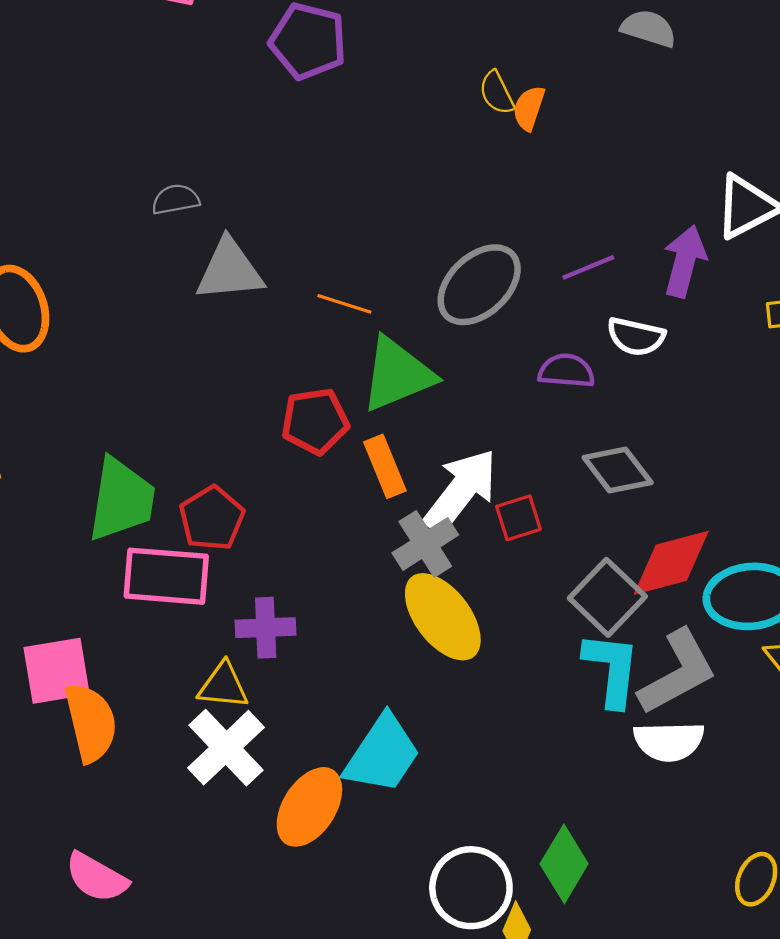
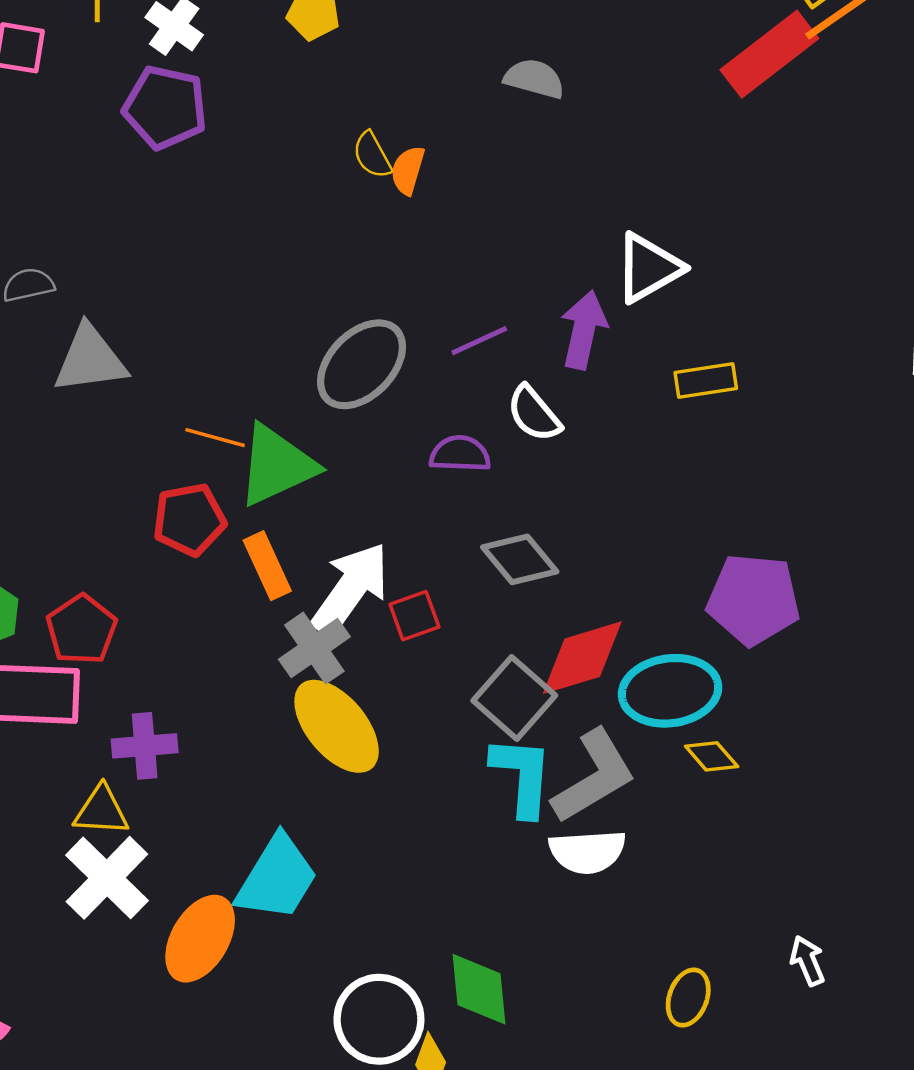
orange line: (344, 304) -> (215, 438), moved
white semicircle: (636, 337) -> (534, 414), turned 40
green diamond: (564, 864) -> (479, 989), turned -34

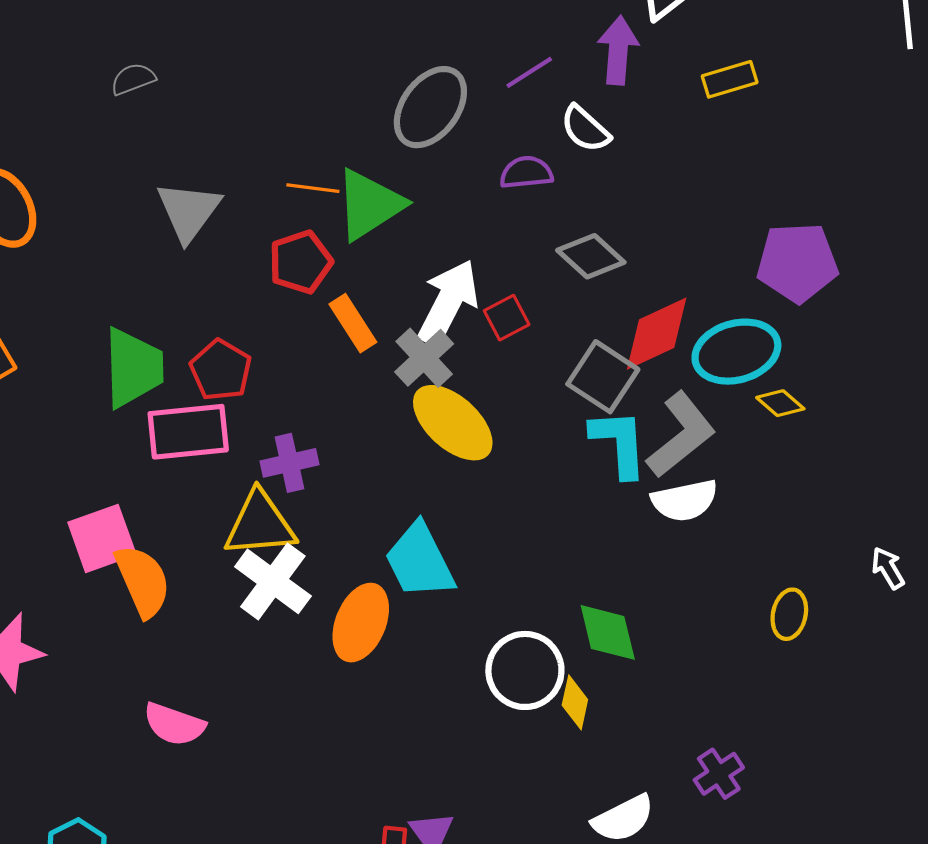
gray triangle: (90, 359) -> (188, 211), moved, turned -38
orange rectangle: (267, 566) -> (353, 323), moved
yellow triangle: (101, 811) -> (260, 524), size x1.5
cyan trapezoid: (277, 878) -> (420, 561), turned 130

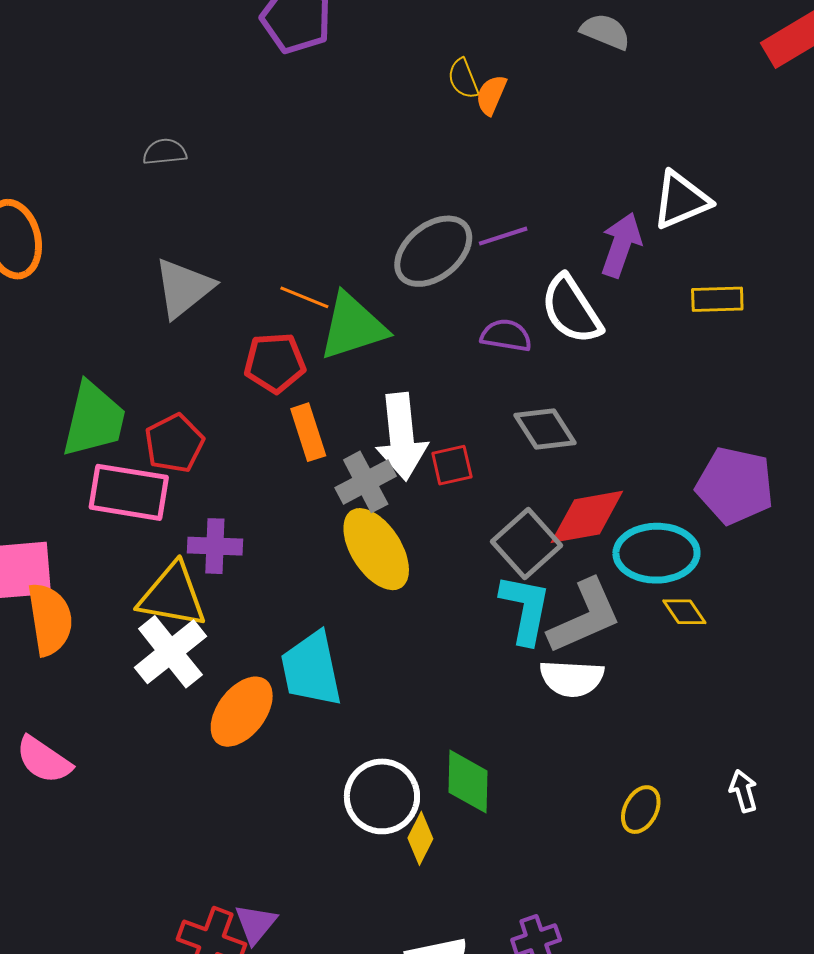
purple line: (529, 72) -> (503, 236), moved
white semicircle: (585, 129) -> (571, 310), size x1.4
white arrow: (448, 302) -> (402, 437), turned 132

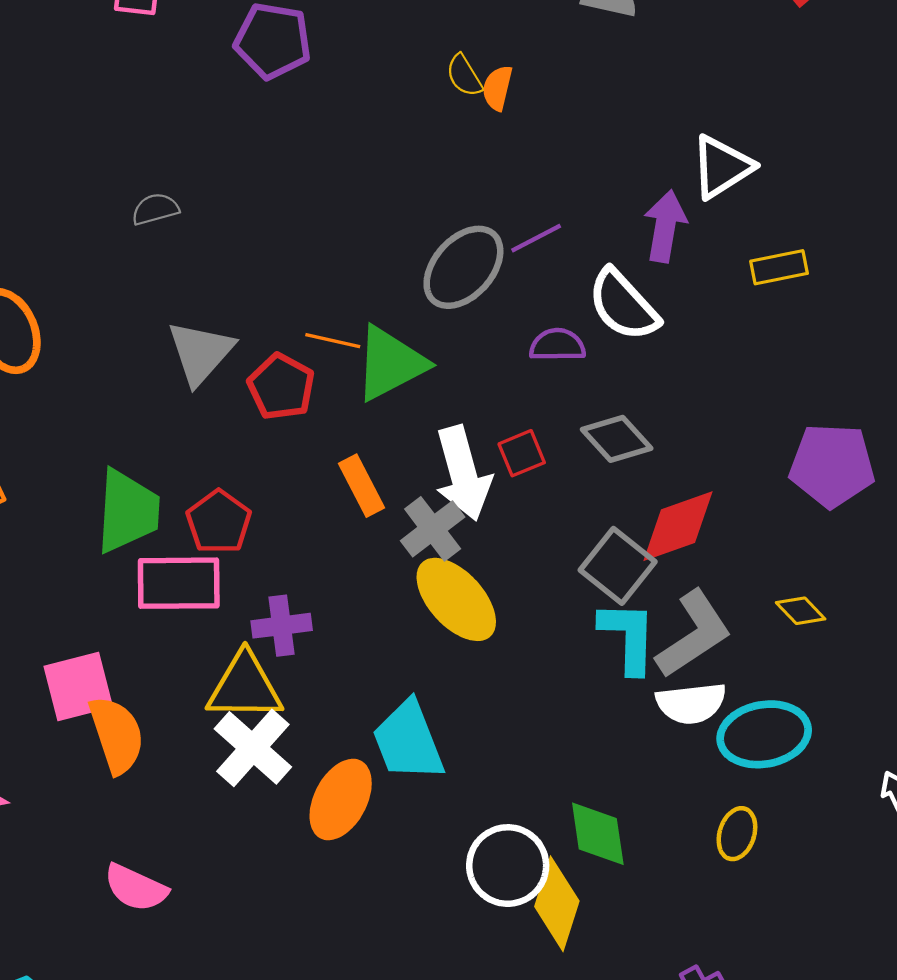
red pentagon: (275, 363) -> (281, 387), moved, turned -30
red square: (452, 465) -> (522, 453), moved
cyan ellipse: (656, 553) -> (764, 734), moved
yellow ellipse: (641, 810) -> (737, 834), moved
yellow diamond: (420, 838) -> (557, 904), size x1.6

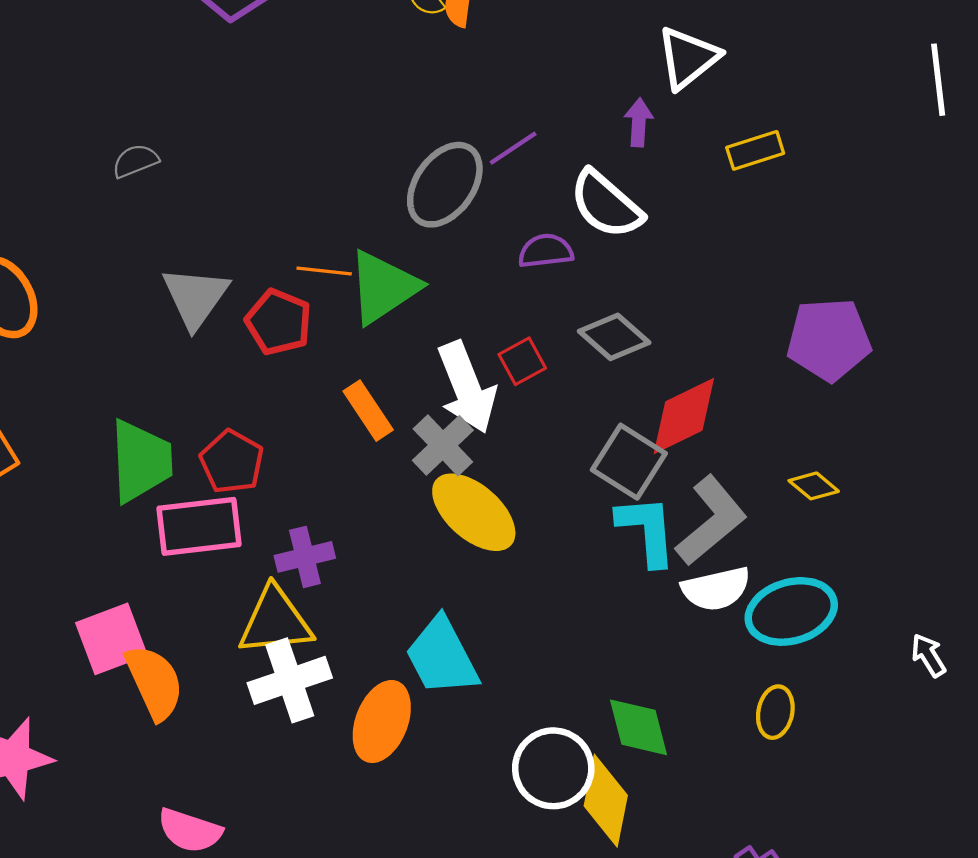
purple arrow: (665, 226) -> (639, 122), size x0.7
white cross: (253, 748) -> (290, 680), turned 36

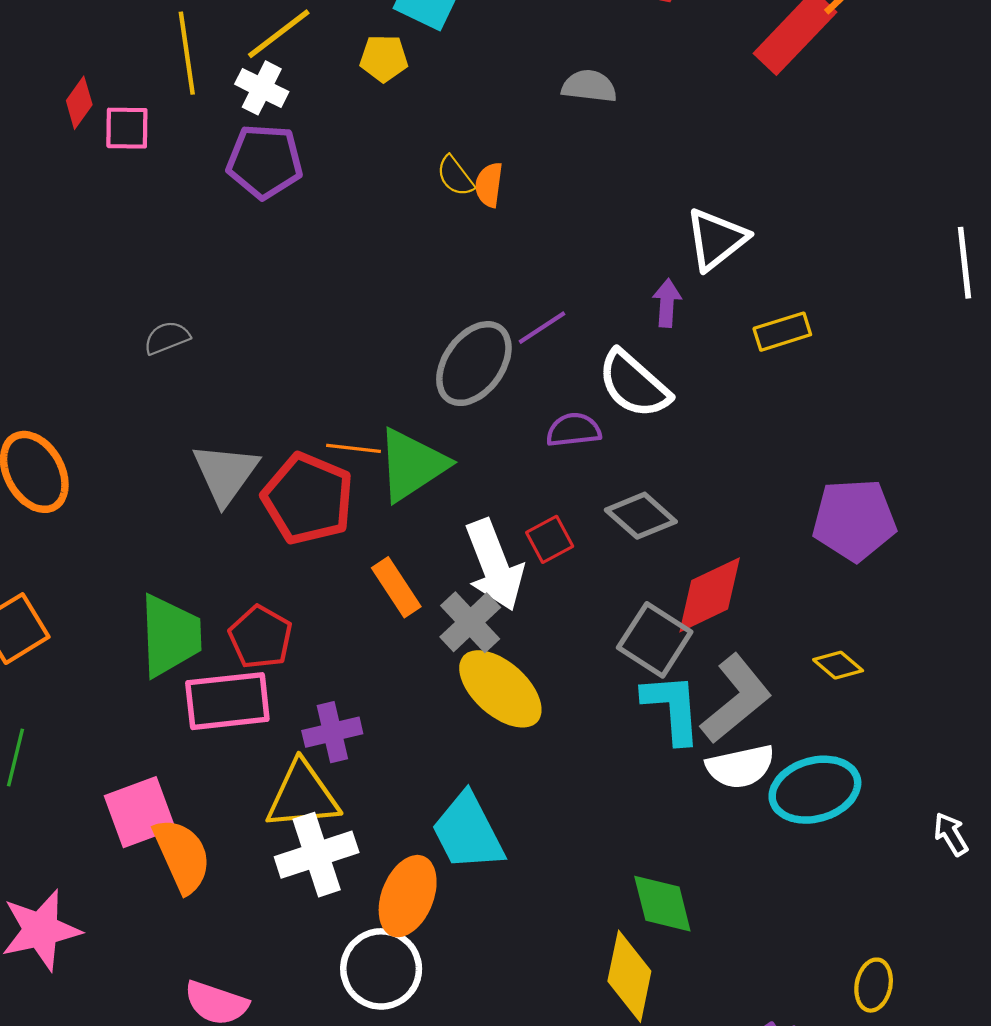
red pentagon: (279, 322) -> (308, 499), size x1.4
yellow ellipse: (775, 712) -> (874, 985), moved
white circle: (553, 768) -> (381, 969), moved

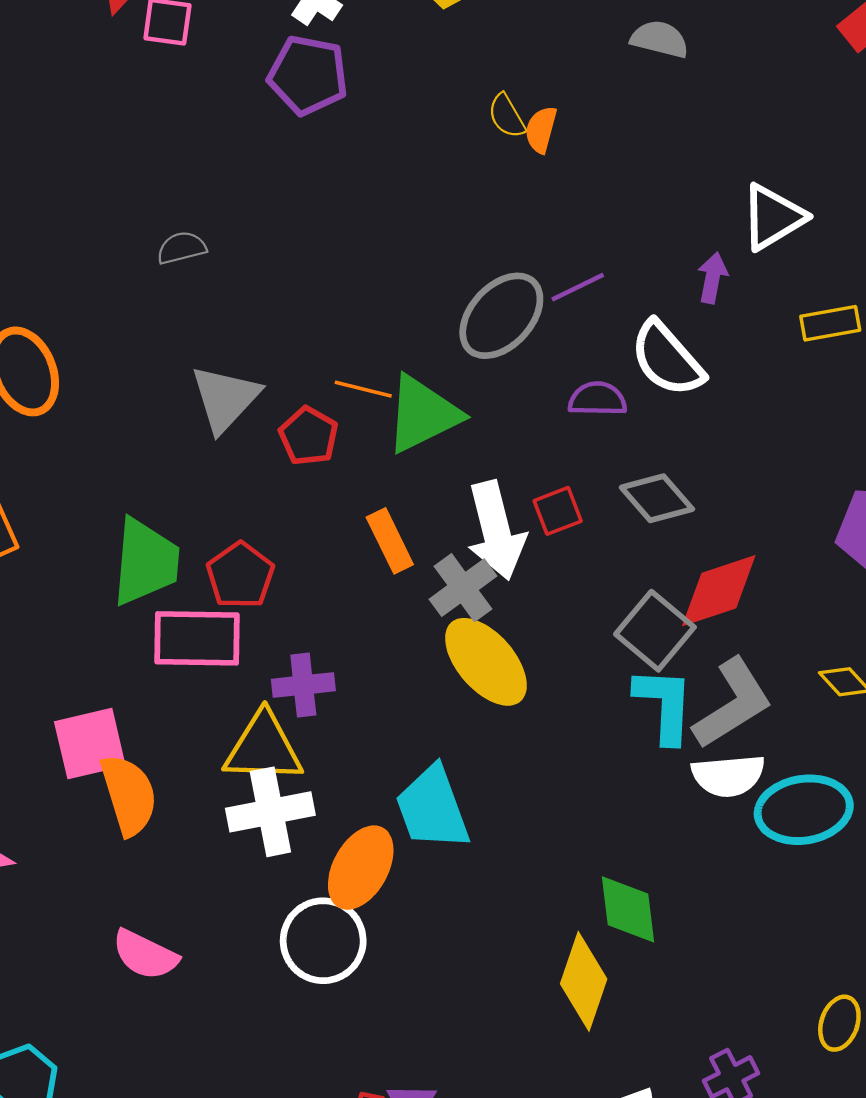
red pentagon: (308, 499) -> (309, 436), size x0.6

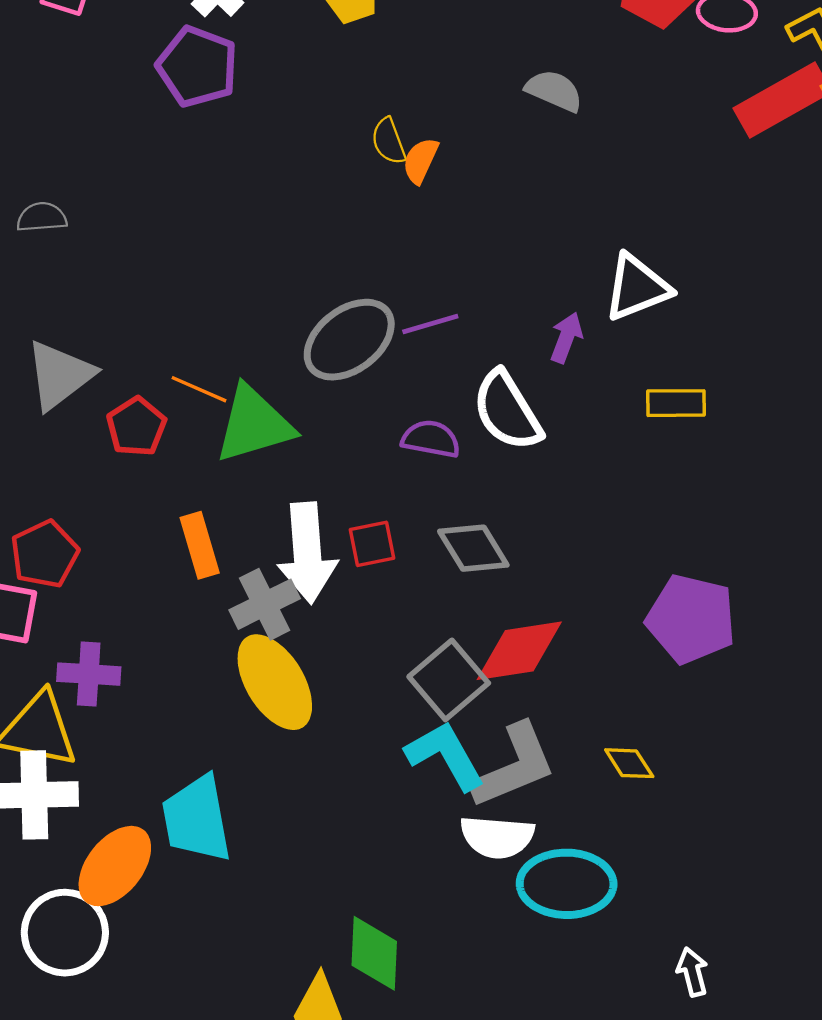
cyan L-shape: (664, 705) -> (445, 755), turned -42

